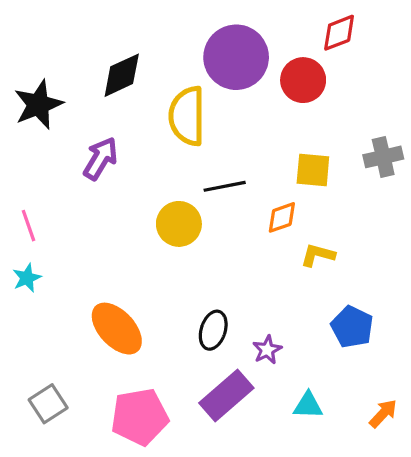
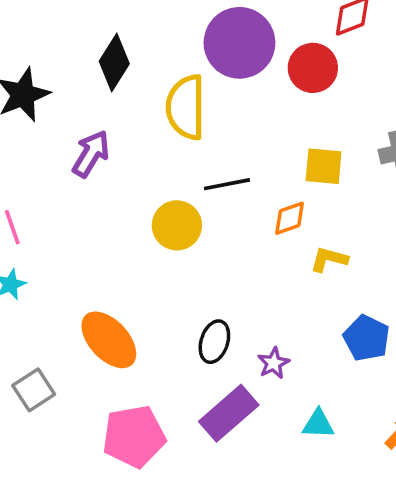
black diamond: (122, 75) -> (114, 63), turned -33
gray square: (48, 404) -> (34, 390), moved

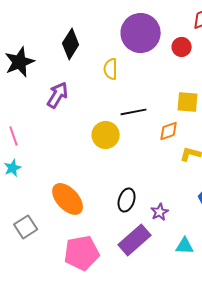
red circle: (313, 68) -> (182, 47), size x0.7
yellow semicircle: (186, 107) -> (111, 69), size x0.6

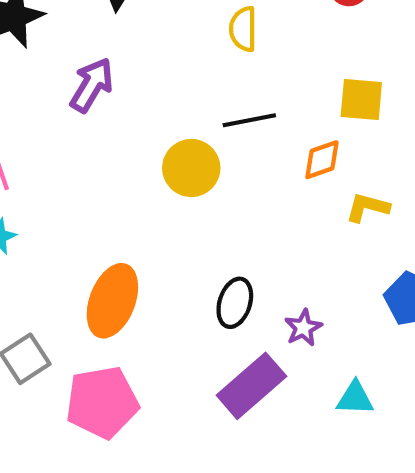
yellow semicircle: (111, 69) -> (243, 29), moved
orange ellipse: (68, 199) -> (112, 301), turned 64
pink pentagon: (82, 253) -> (102, 402), moved

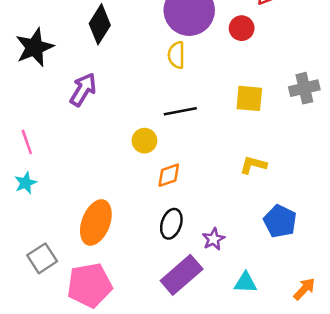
orange diamond: (322, 160) -> (169, 175), moved
yellow circle: (191, 168) -> (144, 141), size x0.7

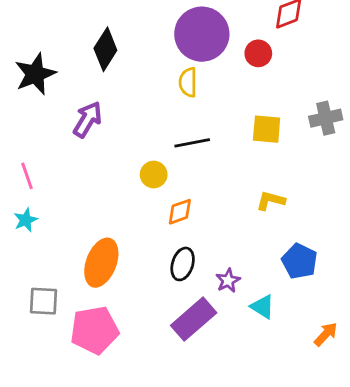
gray square: (42, 258) -> (44, 301), turned 36
cyan triangle: (245, 283) -> (262, 307), moved, turned 30

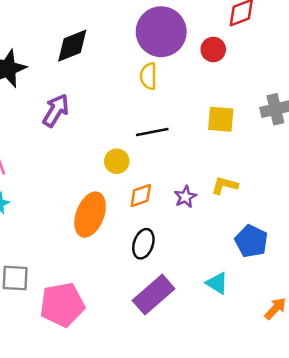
black diamond: (105, 49) -> (72, 46), turned 36
orange ellipse: (101, 263) -> (90, 215), moved
purple star: (228, 281) -> (185, 197), moved

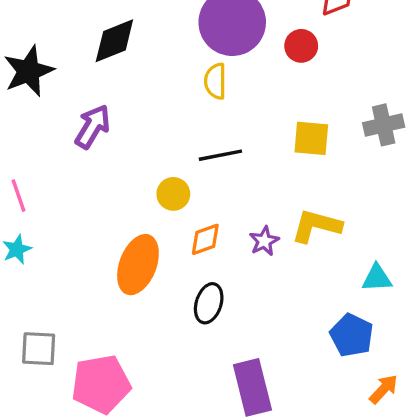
yellow L-shape: (225, 185) -> (316, 226), size x1.4
blue pentagon: (251, 241) -> (352, 335), moved
cyan triangle: (217, 283) -> (377, 278), moved, turned -35
purple rectangle: (154, 295) -> (252, 387), moved, turned -63

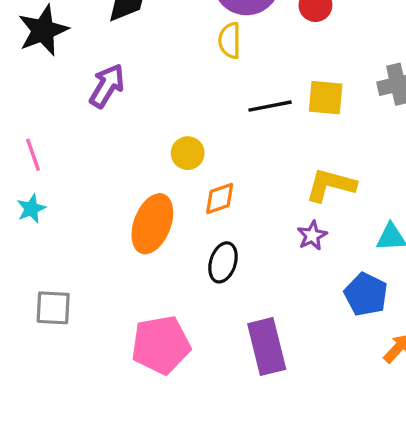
black line: (220, 155) -> (270, 106), moved
purple star: (264, 241) -> (312, 236), moved
pink pentagon: (101, 384) -> (161, 345), moved

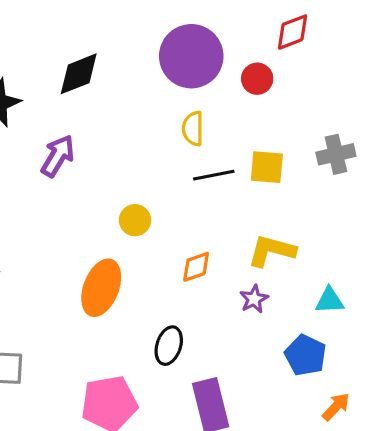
yellow semicircle: (230, 40) -> (193, 129), moved
orange diamond: (220, 199) -> (196, 267), moved
black ellipse: (223, 262) -> (169, 346), moved

